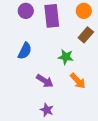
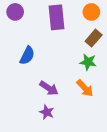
purple circle: (26, 11) -> (15, 12), moved
green star: (66, 57) -> (88, 62), moved
purple star: (47, 110) -> (47, 112), moved

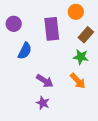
purple circle: (15, 12) -> (14, 24), moved
orange circle: (91, 12) -> (76, 12), moved
purple rectangle: (57, 17) -> (52, 29), moved

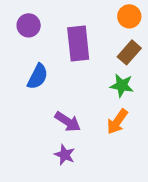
orange circle: (76, 12) -> (129, 16), moved
purple circle: (14, 24) -> (29, 25), moved
orange arrow: (78, 81) -> (117, 122), turned 78

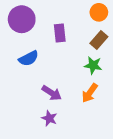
purple circle: (29, 25) -> (22, 19), size x1.5
purple rectangle: (78, 43) -> (60, 33), size x0.7
blue semicircle: (38, 77) -> (29, 58), turned 36

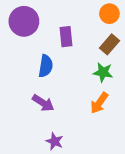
blue semicircle: (29, 58) -> (46, 66), moved, turned -54
purple arrow: (52, 93) -> (43, 103), moved
purple star: (49, 118) -> (55, 141), moved

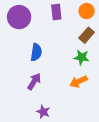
purple rectangle: (66, 37) -> (56, 12), moved
purple arrow: (43, 103) -> (34, 82), turned -90
orange arrow: (99, 103) -> (78, 82), turned 30

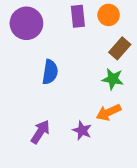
orange circle: (87, 11) -> (109, 15), moved
purple arrow: (34, 82) -> (40, 132), moved
purple star: (43, 112) -> (82, 130), moved

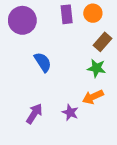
blue semicircle: (50, 72) -> (43, 62), turned -42

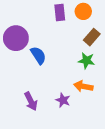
purple circle: (22, 20) -> (16, 38), moved
orange arrow: (93, 97) -> (83, 86), turned 36
purple arrow: (34, 114) -> (31, 101), turned 120

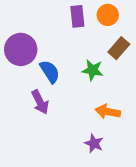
green star: (86, 61) -> (93, 70), moved
purple star: (63, 100) -> (94, 143), moved
purple arrow: (31, 101) -> (40, 102), moved

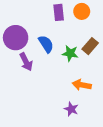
brown rectangle: (119, 48) -> (90, 46), moved
blue semicircle: (50, 72) -> (46, 44), moved
purple arrow: (40, 102) -> (26, 62), moved

